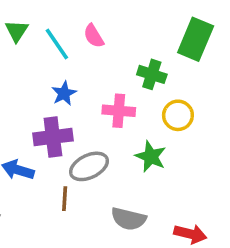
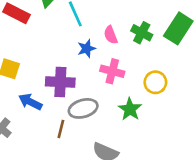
pink semicircle: (94, 36) -> (111, 35), moved
green cross: (152, 74) -> (142, 33), moved
blue star: (64, 93) -> (86, 49), moved

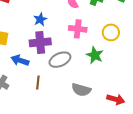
blue star: (86, 49) -> (40, 19), moved
brown line: (61, 129) -> (38, 83), moved

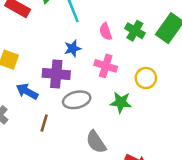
blue star: (40, 19) -> (73, 48), moved
green star: (95, 55) -> (121, 102), turned -30
gray semicircle: (81, 90) -> (96, 142), turned 30

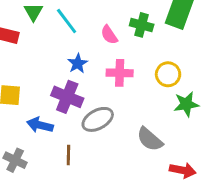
purple cross: (56, 74) -> (67, 97), turned 32
green star: (121, 102) -> (186, 104), moved
gray semicircle: (96, 142) -> (150, 139), moved

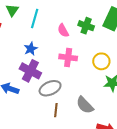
cyan line: (67, 21) -> (35, 18), turned 48
blue star: (78, 63) -> (31, 49), moved
brown line: (68, 155) -> (56, 110), moved

